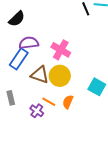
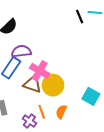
pink cross: (61, 50) -> (40, 71), moved
orange line: (49, 102) -> (42, 112), turned 40

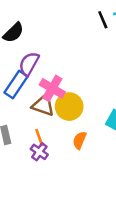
purple semicircle: (21, 51) -> (29, 64), turned -54
orange line: (42, 112) -> (39, 138), moved

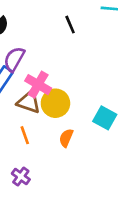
black line: (103, 20) -> (70, 25), moved
purple cross: (39, 152) -> (21, 177), moved

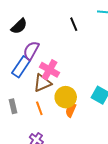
brown triangle: (29, 102) -> (42, 83), turned -42
yellow circle: (55, 103) -> (66, 97), moved

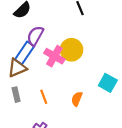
brown triangle: (42, 83) -> (17, 68), moved
yellow circle: (66, 97) -> (71, 50), moved

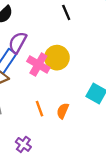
orange line: (44, 97) -> (40, 109), moved

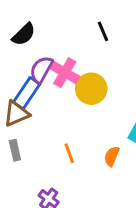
pink cross: (38, 65) -> (65, 73), moved
orange semicircle: (63, 111) -> (112, 156), moved

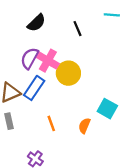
black semicircle: (24, 34) -> (36, 23), moved
blue rectangle: (27, 93) -> (34, 88), moved

